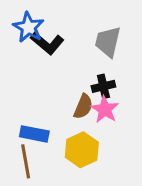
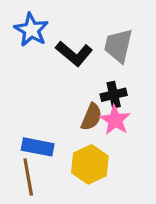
black L-shape: (47, 43) -> (74, 54), moved

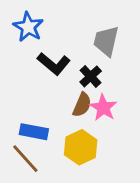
black L-shape: (74, 54) -> (54, 64), moved
black cross: (114, 95) -> (91, 76), moved, turned -30
brown line: (28, 177) -> (25, 159), turned -32

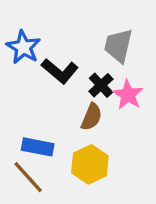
blue star: (28, 27) -> (23, 47), moved
pink star: (103, 108) -> (128, 95), moved

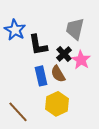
black L-shape: (60, 71) -> (38, 45), turned 40
brown semicircle: (91, 117) -> (58, 74), turned 126
blue rectangle: (38, 147) -> (41, 76), moved, turned 66

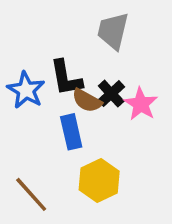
gray trapezoid: (75, 29) -> (113, 31), moved
blue star: (15, 30) -> (26, 90), moved
brown semicircle: (58, 74) -> (87, 101), moved, turned -30

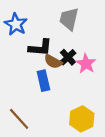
black L-shape: (66, 78) -> (40, 48), turned -75
blue star: (26, 90) -> (16, 24), moved
yellow hexagon: (99, 181) -> (82, 119), moved

